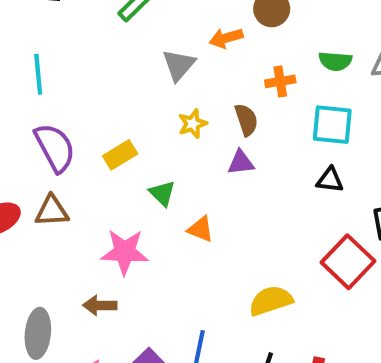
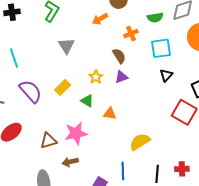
gray triangle: (179, 65) -> (66, 46), moved
yellow star: (193, 124) -> (96, 77), moved
black triangle: (330, 180) -> (166, 75), turned -40
brown triangle: (52, 211) -> (48, 141), moved
yellow semicircle: (271, 301) -> (140, 142), moved

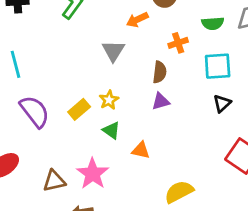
gray triangle: (66, 46) -> (113, 51), moved
brown semicircle: (119, 56) -> (160, 72), turned 35
yellow star: (96, 77) -> (109, 100), moved
pink star: (76, 133) -> (93, 174), turned -30

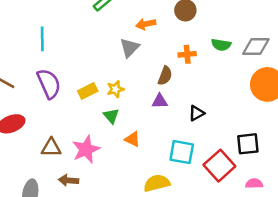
orange arrow: (137, 20) -> (146, 24), moved
cyan square: (218, 66) -> (182, 152), moved
black triangle: (222, 103) -> (197, 113), moved

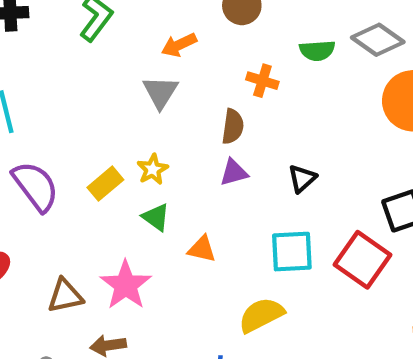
gray diamond: (256, 46) -> (378, 40), turned 48
orange cross: (187, 54) -> (262, 81), turned 35

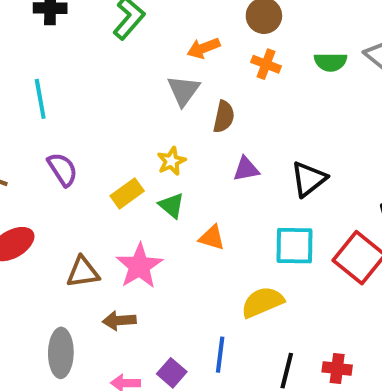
orange cross: (262, 81) -> (266, 64), moved
brown semicircle: (233, 127) -> (224, 117), moved
black triangle: (302, 179) -> (309, 179), size x1.4
yellow rectangle: (105, 184) -> (127, 193), moved
purple semicircle: (36, 186) -> (63, 169), size x0.7

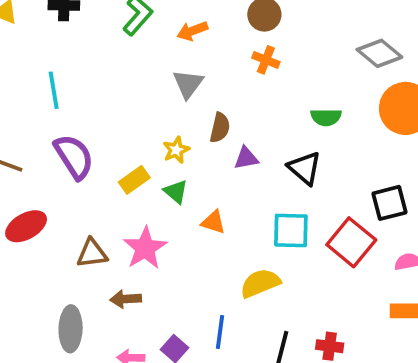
orange arrow: (203, 48) -> (192, 31), moved
green semicircle: (331, 62) -> (326, 117), moved
brown semicircle: (224, 117) -> (220, 128), moved
purple semicircle: (63, 169) -> (74, 157), size x1.4
black triangle: (309, 179) -> (305, 168), turned -42

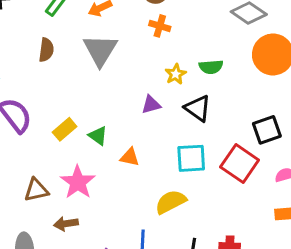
gray triangle: (188, 84) -> (100, 50), size x1.4
brown semicircle: (220, 128) -> (46, 50), moved
yellow star: (176, 150) -> (176, 74), moved

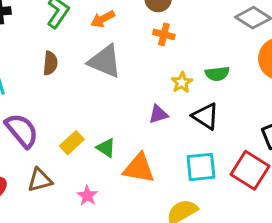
gray triangle: (100, 50) -> (105, 61), turned -36
orange triangle: (130, 157) -> (139, 168), size x1.6
pink star: (78, 182) -> (87, 196), size x0.6
brown triangle: (36, 190) -> (40, 180), moved

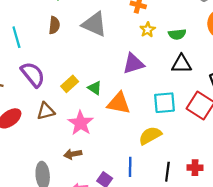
yellow star: (182, 83) -> (148, 30), moved
purple triangle: (158, 114) -> (133, 64), size x1.5
black triangle: (206, 116) -> (182, 64), moved, turned -35
pink star: (87, 196) -> (81, 123), size x1.6

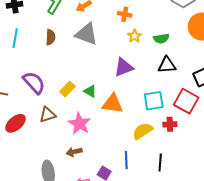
cyan line: (16, 37) -> (15, 38), moved, turned 30
red cross: (195, 168) -> (170, 124), moved

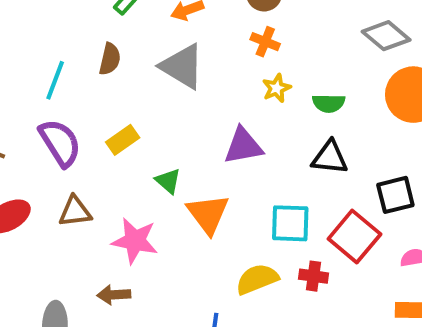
cyan line: (15, 38) -> (55, 80), moved
yellow rectangle: (67, 89) -> (123, 140), moved
orange triangle: (113, 104) -> (208, 214), turned 35
pink star: (79, 124) -> (135, 241), turned -30

